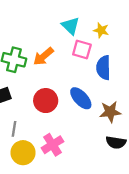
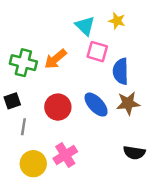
yellow star: (101, 30) -> (117, 21), moved
brown star: (110, 112) -> (128, 103), moved
gray line: (14, 129) -> (23, 127), moved

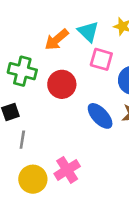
orange arrow: (55, 59) -> (57, 40), moved
red circle: (58, 107) -> (62, 84), moved

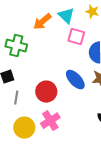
red circle: (62, 84) -> (46, 92), moved

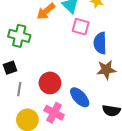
blue ellipse: (75, 80) -> (80, 97), moved
pink cross: (50, 121) -> (54, 113), turned -30

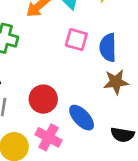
pink square: (81, 27) -> (76, 40), moved

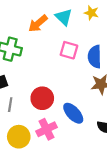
pink cross: (49, 137) -> (47, 129), turned 36

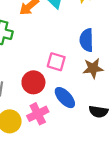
pink square: (69, 50) -> (56, 62), moved

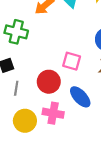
pink cross: (38, 114) -> (53, 113), turned 36

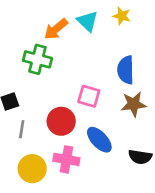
green cross: (16, 32) -> (37, 59), moved

